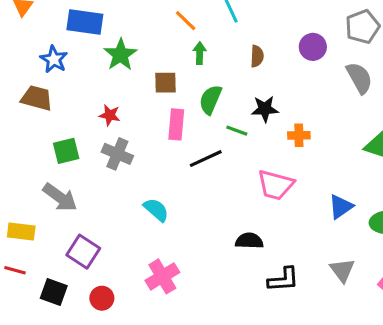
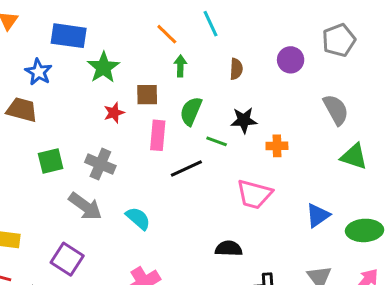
gray semicircle: (359, 78) -> (336, 110), moved
red star: (110, 115) -> (114, 113), moved, turned -30
gray arrow: (60, 197) -> (85, 206), moved

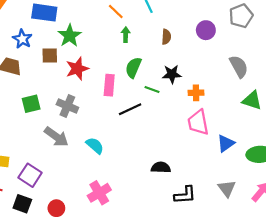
brown square: (147, 95) -> (50, 55), moved
red star: (114, 113) -> (77, 69), size x1.5
pink trapezoid: (254, 194) -> (198, 122), moved, turned 64
purple square: (67, 259) -> (30, 175), moved

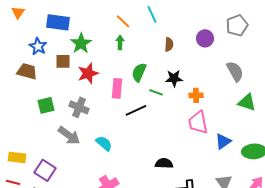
green arrow: (126, 35) -> (120, 42), moved

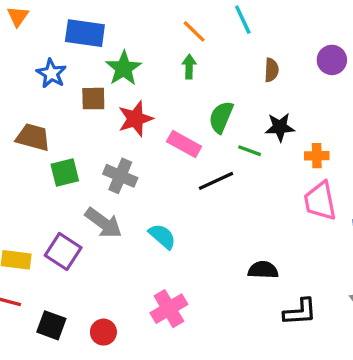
brown trapezoid: (27, 71) -> (33, 137), moved
pink rectangle: (117, 88) -> (184, 144), turned -66
purple square: (45, 170) -> (63, 251), moved

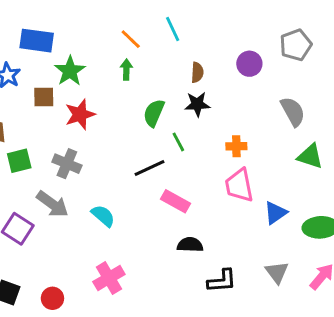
black star: (280, 127) -> (197, 104), moved
pink rectangle: (184, 144) -> (176, 201), moved
green line: (250, 151) -> (178, 142), turned 42

